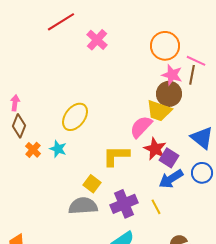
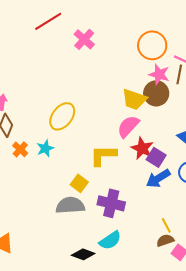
yellow trapezoid: (159, 111) -> (134, 99), moved
cyan star: (58, 149) -> (45, 148), turned 30
purple cross: (124, 204) -> (111, 203), turned 36
yellow line: (156, 207) -> (166, 225), moved

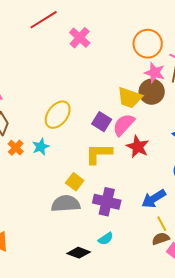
purple square: (156, 157) -> (102, 122), moved
blue arrow: (158, 178) -> (154, 199), moved
cyan semicircle: (110, 240) -> (106, 239), size x0.7

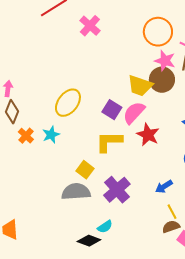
blue arrow: (154, 199) -> (164, 187), size x0.7
purple cross: (107, 202) -> (117, 190), turned 36
cyan semicircle: (106, 239) -> (105, 227), moved

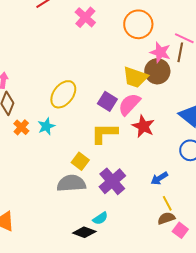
orange circle: (158, 32) -> (138, 24), moved

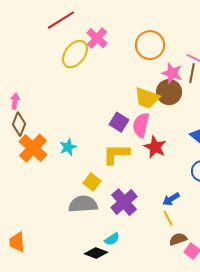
yellow ellipse: (63, 94) -> (75, 54), moved
pink semicircle: (129, 104) -> (141, 125), turned -30
cyan star: (46, 126) -> (68, 147), moved
orange cross: (21, 127) -> (33, 148), size x1.8
yellow line: (167, 203) -> (168, 218), moved

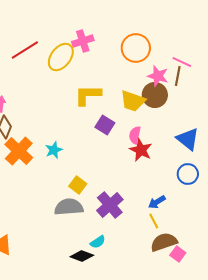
red line: (61, 20) -> (25, 50), moved
pink cross: (97, 38) -> (83, 41), turned 30
pink semicircle: (141, 125) -> (135, 135), moved, size x0.7
yellow L-shape: (116, 154) -> (88, 95), moved
brown semicircle: (178, 239) -> (164, 242), size x1.5

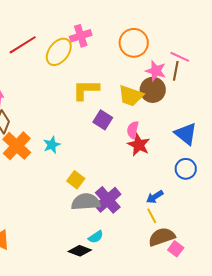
gray semicircle: (69, 207) -> (86, 202), moved

